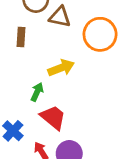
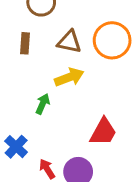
brown triangle: (60, 17) -> (69, 42), moved
red trapezoid: (53, 117) -> (103, 132), moved, turned 80

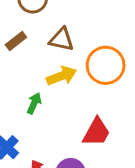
orange circle: (112, 40) -> (106, 65), moved
brown rectangle: (25, 43) -> (16, 41), turned 48

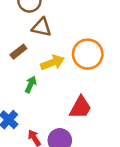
brown triangle: (61, 39) -> (42, 27), moved
brown rectangle: (16, 41) -> (18, 52), moved

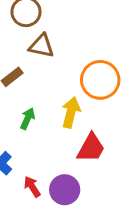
yellow arrow: (52, 63) -> (71, 112), moved, turned -55

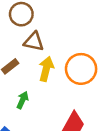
yellow arrow: (71, 112) -> (46, 69), moved

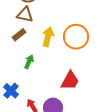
brown triangle: (34, 42) -> (25, 15), moved

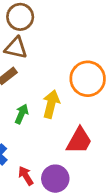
yellow arrow: (48, 37) -> (51, 104), moved

